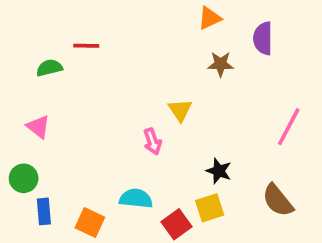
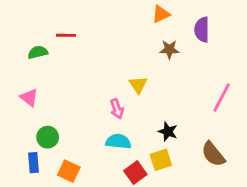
green circle: (24, 178) -> (48, 137), moved
cyan semicircle: (136, 199) -> (118, 141), moved

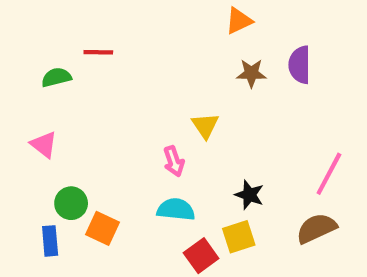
purple semicircle: (202, 30) -> (300, 65), moved
pink line: (222, 98) -> (329, 174), moved
brown semicircle: (213, 154) -> (316, 228), turned 104
orange square: (69, 171) -> (102, 228), moved

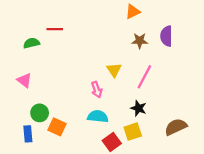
pink line: (329, 174) -> (144, 77), moved

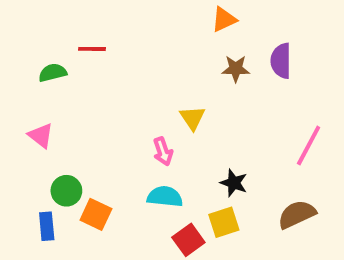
pink line: (144, 77) -> (309, 145), moved

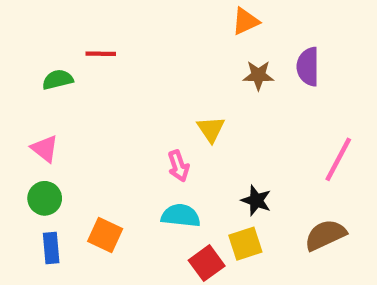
green circle: (66, 191) -> (45, 198), moved

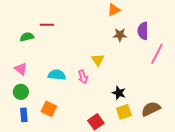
pink line: (338, 159) -> (157, 54), moved
cyan semicircle: (181, 216) -> (57, 75), moved
yellow square: (245, 244) -> (124, 112), moved

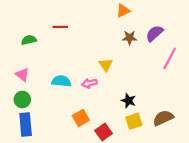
red line: (47, 25) -> (60, 27), moved
purple semicircle: (143, 31) -> (154, 33), turned 48
pink arrow: (83, 77) -> (89, 83), turned 96
orange square: (49, 109) -> (81, 118), moved, turned 35
blue rectangle: (24, 115) -> (26, 124), size x1.5

